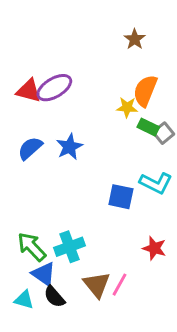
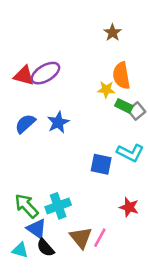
orange semicircle: (145, 91) -> (121, 76), turned -32

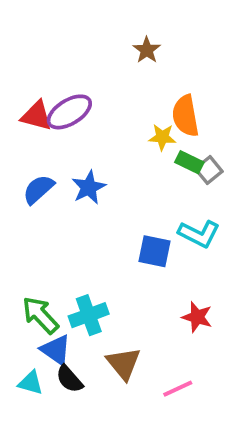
brown star: (113, 33) -> (147, 50), moved
pink line: (100, 238) -> (178, 389), moved, turned 36

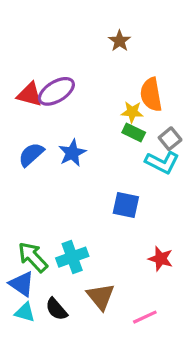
green rectangle: (189, 162) -> (134, 132), moved
cyan L-shape: (199, 234) -> (162, 162), moved
blue triangle: (56, 350) -> (22, 284), moved

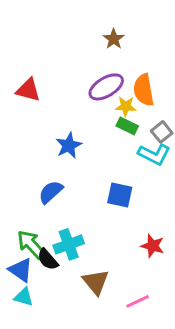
purple ellipse: (56, 91) -> (106, 87), moved
blue semicircle: (31, 155) -> (51, 192), moved
black semicircle: (56, 309) -> (48, 259), moved

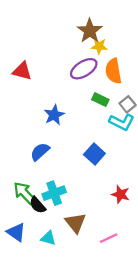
brown star: (114, 39) -> (90, 31), size x1.5
yellow star: (126, 106) -> (99, 46), moved
blue square: (120, 195) -> (94, 154), turned 30
blue triangle: (21, 270) -> (16, 232), moved
cyan triangle: (24, 297) -> (48, 238), moved

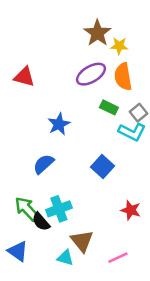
yellow star: (99, 46) -> (119, 46), moved
cyan triangle: (48, 238) -> (65, 258), moved

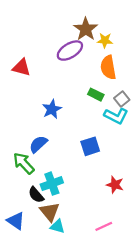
purple ellipse: (91, 74) -> (70, 51), moved
blue square: (103, 167) -> (90, 146), turned 30
green arrow: (27, 209) -> (24, 163), moved
brown triangle: (82, 241) -> (50, 212), moved

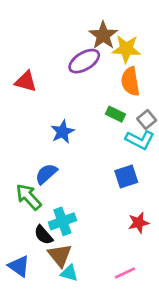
yellow star: (105, 40) -> (126, 49), size x1.5
blue square: (90, 146) -> (126, 177), moved
red star: (115, 185) -> (139, 223), turned -30

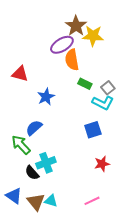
red triangle: (26, 81) -> (20, 74), moved
orange semicircle: (130, 81) -> (72, 60), moved
brown triangle: (60, 255) -> (36, 202), moved

